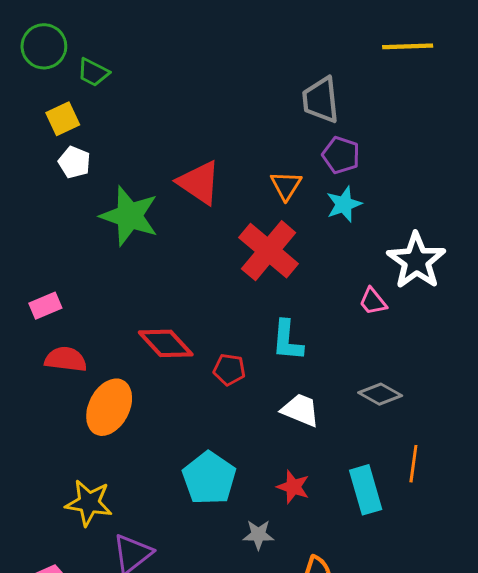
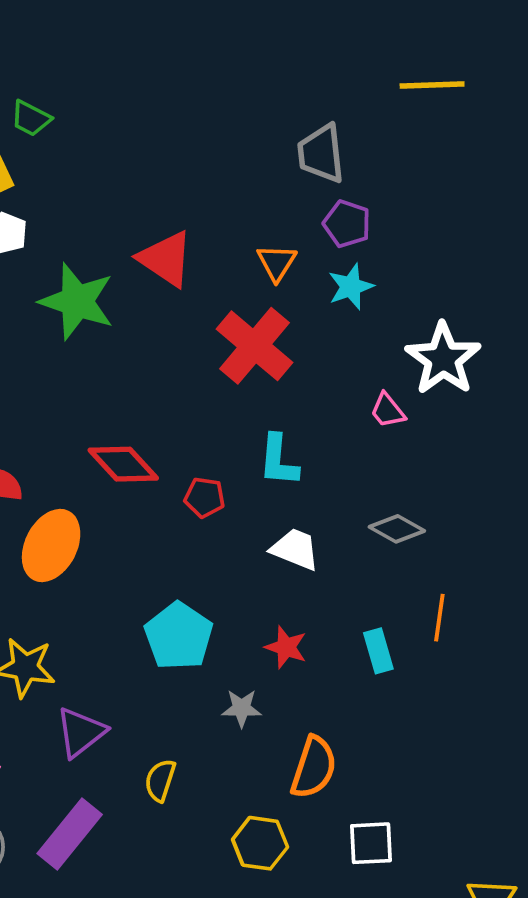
cyan rectangle: (366, 490) -> (378, 651), size x0.7

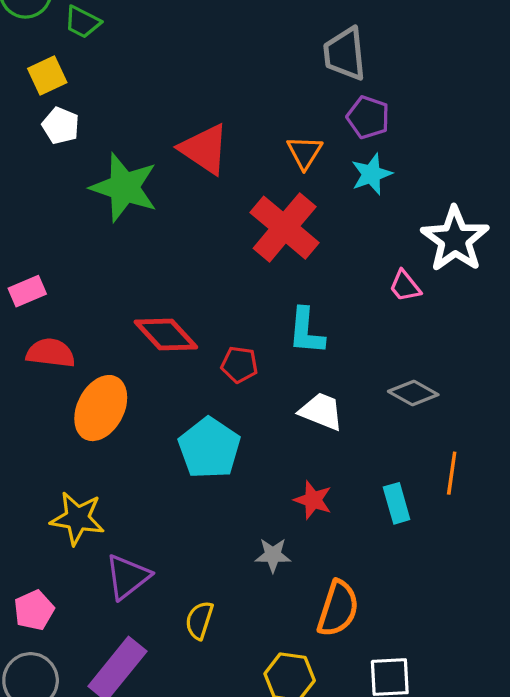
cyan pentagon: (179, 636) -> (209, 448), moved

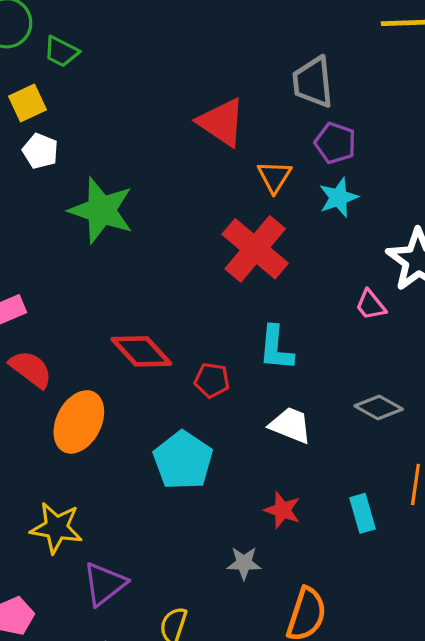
red triangle: (204, 149) -> (222, 122), moved
red semicircle: (51, 353) -> (31, 369), turned 30

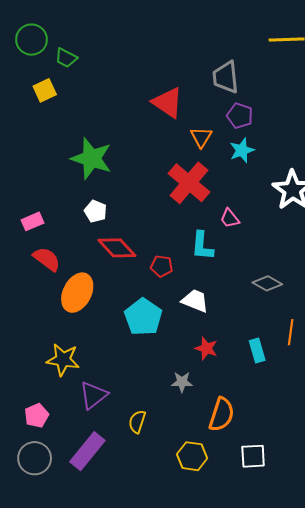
white pentagon: (40, 151) -> (96, 211), moved
pink trapezoid: (371, 305) -> (230, 218), moved
white trapezoid: (290, 425) -> (195, 301), moved

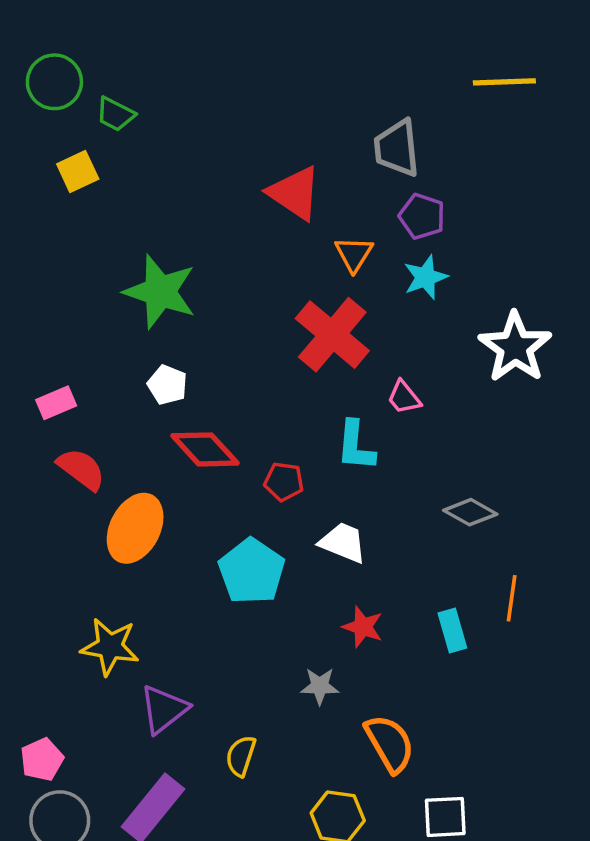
orange semicircle: (222, 415) -> (390, 743), turned -48
pink pentagon: (37, 416) -> (42, 760), moved

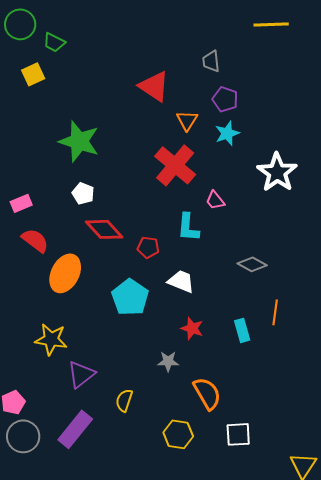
gray trapezoid: (397, 148) -> (211, 61), size x0.7

